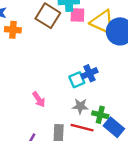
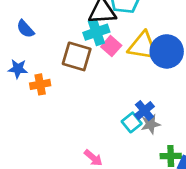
pink square: (77, 15) -> (111, 46), turned -35
gray star: (80, 106) -> (151, 124), moved

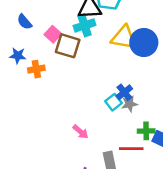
pink square: (111, 46) -> (53, 34), moved

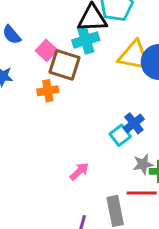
orange cross: (36, 69) -> (48, 91), moved
gray star: (129, 104) -> (143, 164), moved
pink arrow: (81, 132) -> (79, 171), turned -84

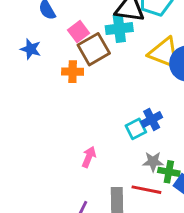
brown square: (64, 65) -> (94, 49), turned 32
pink arrow: (79, 171) -> (89, 157), turned -36

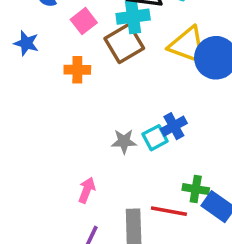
brown square: (94, 49) -> (124, 43), moved
pink arrow: (89, 157) -> (87, 190), moved
gray star: (153, 162) -> (124, 141), moved

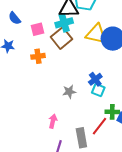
pink square: (84, 21) -> (38, 29), turned 32
cyan square: (155, 138) -> (98, 90), moved, turned -32
red line: (169, 211) -> (99, 126), turned -54

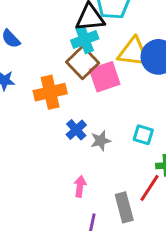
pink square: (38, 29) -> (105, 77), moved, size x1.5
orange cross: (38, 56) -> (50, 92), size x1.5
blue cross: (95, 79) -> (76, 130), moved

